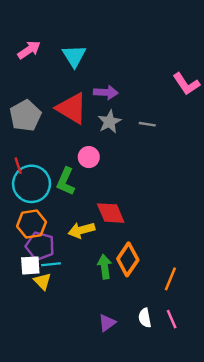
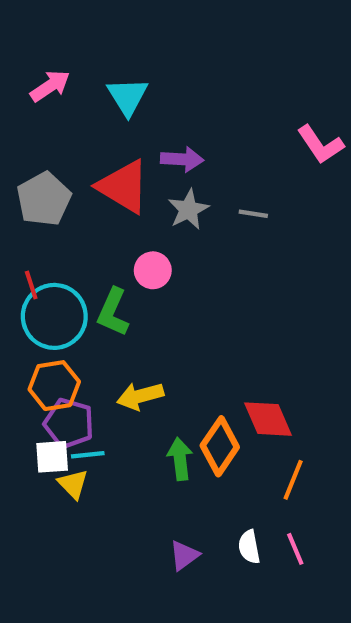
red diamond: (111, 213) -> (268, 419), moved

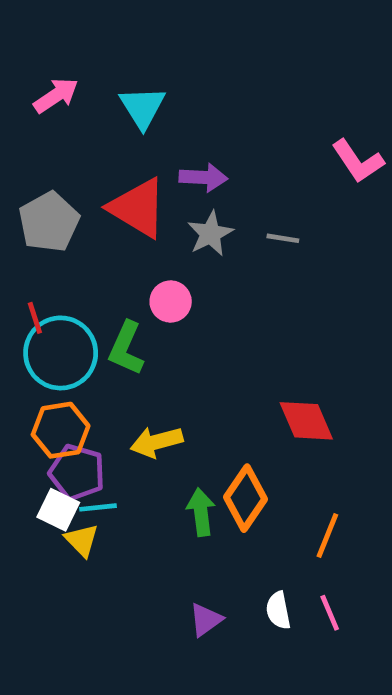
red diamond: (268, 419) -> (306, 421), moved
white square: (52, 457) -> (58, 510), turned 30

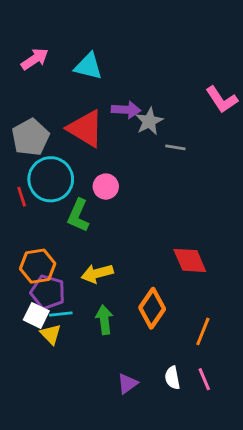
cyan triangle: (143, 107) -> (88, 66), turned -44
gray star: (210, 234) -> (149, 121), moved
cyan circle: (61, 353) -> (51, 179), moved
green arrow: (201, 512) -> (104, 320), moved

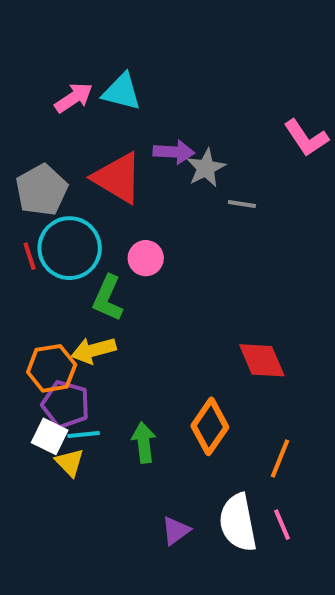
pink arrow: (35, 59) -> (74, 98), moved
red line: (22, 197) -> (30, 256), moved
yellow arrow: (97, 273) -> (94, 350), moved
white semicircle: (172, 378) -> (238, 523), size x1.8

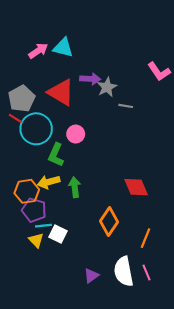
red line: (30, 256) -> (15, 118), moved, turned -40
white square: (50, 436) -> (58, 234), moved
green arrow: (144, 442) -> (75, 187), moved

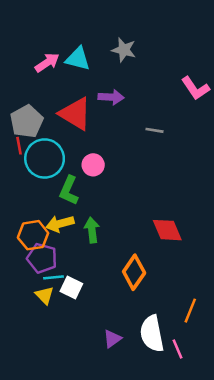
gray star: (107, 87) -> (124, 50), moved, turned -30
red line: (15, 118) -> (19, 146), turned 48
orange line: (145, 238) -> (190, 311), moved
pink line: (146, 273) -> (177, 349), moved

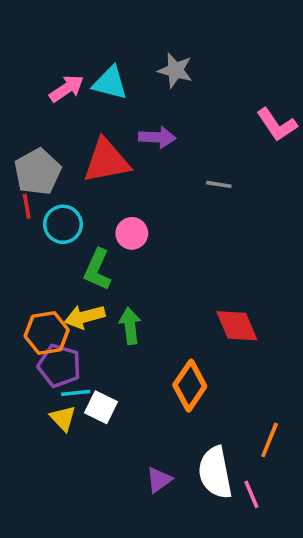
red triangle: (75, 114) -> (106, 161), turned -42
cyan circle: (45, 158) -> (63, 224), size x0.7

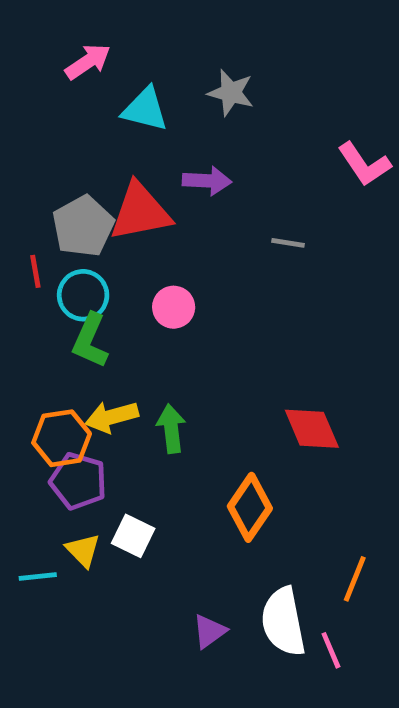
pink arrow: (67, 88) -> (88, 62), moved
gray pentagon: (38, 172) -> (83, 226), moved
green L-shape: (97, 270) -> (90, 341), moved
cyan line: (76, 393) -> (38, 576), moved

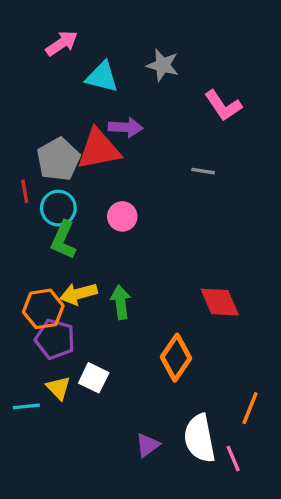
pink L-shape: (364, 164) -> (223, 106), moved
purple arrow: (207, 181) -> (126, 127), moved

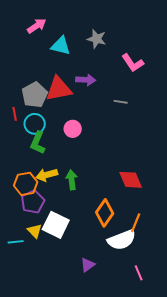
purple arrow: (126, 127) -> (86, 80), moved
purple pentagon: (55, 339) -> (33, 202), turned 30
white square: (94, 378) -> (56, 225), size x1.5
orange line: (250, 408) -> (136, 223), moved
white semicircle: (200, 438) -> (122, 240), moved, turned -100

